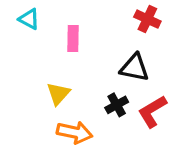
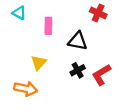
black triangle: (134, 68) -> (78, 41), moved
orange arrow: (75, 132) -> (26, 89), moved

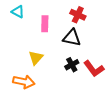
red cross: (98, 13) -> (78, 15), moved
red L-shape: (101, 75) -> (94, 69), turned -95

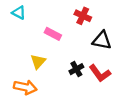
pink rectangle: (45, 24) -> (53, 34), moved, turned -63
black triangle: (72, 38) -> (102, 40), moved

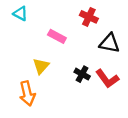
black cross: (76, 69) -> (82, 74), turned -32
orange arrow: (25, 87) -> (27, 93), turned 65

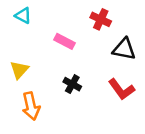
yellow triangle: (41, 66) -> (19, 70), moved
black cross: (82, 74) -> (72, 84), moved

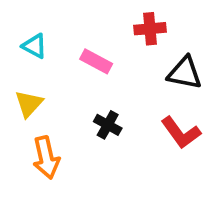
cyan triangle: (23, 16) -> (35, 46), moved
red cross: (101, 19) -> (150, 29), turned -30

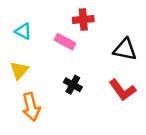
red cross: (150, 29) -> (83, 19), moved

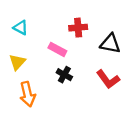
red cross: (83, 19) -> (78, 28), moved
pink rectangle: (65, 42) -> (57, 49), moved

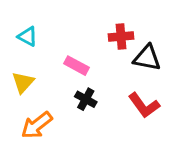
red cross: (78, 28) -> (121, 36), moved
orange arrow: (28, 94) -> (37, 125), turned 65

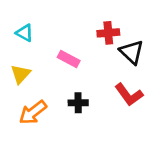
black triangle: (147, 58) -> (132, 52), turned 32
black cross: (86, 99) -> (78, 103), moved, turned -30

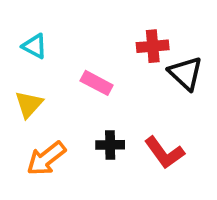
red L-shape: (129, 95) -> (164, 153), moved

